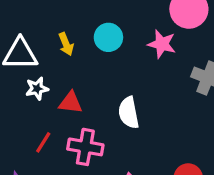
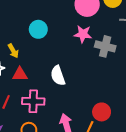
yellow arrow: (66, 44) -> (13, 51), moved
pink star: (162, 44) -> (83, 34), moved

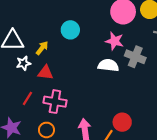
yellow arrow: (13, 51) -> (42, 48), turned -120
white semicircle: (58, 76) -> (108, 65), moved, turned 108

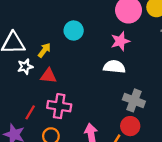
pink star: (115, 41) -> (120, 41), turned -30
gray cross: (135, 57) -> (134, 100), moved
red line: (27, 98) -> (30, 112), moved

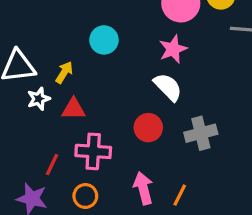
white semicircle: (114, 67) -> (168, 87), turned 45
gray cross: (134, 100) -> (201, 133), turned -30
red circle: (130, 126) -> (148, 128), moved

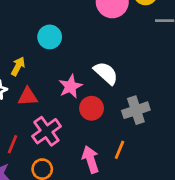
pink star: (173, 49) -> (70, 86), moved
pink cross: (93, 151) -> (46, 131), turned -36
orange line: (180, 195) -> (120, 150), moved

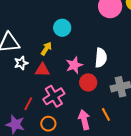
yellow arrow: (18, 66) -> (46, 49), moved
white semicircle: (106, 73) -> (101, 58), turned 48
orange line: (120, 150) -> (106, 115), turned -56

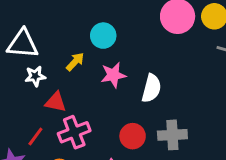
pink star: (74, 65) -> (113, 75), moved
red triangle: (42, 70) -> (56, 102), moved
red circle: (88, 82) -> (133, 136), moved

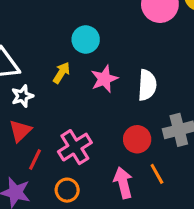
red triangle: (56, 102) -> (20, 131), moved, turned -45

